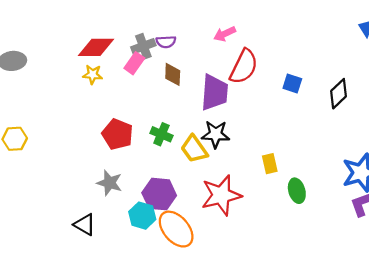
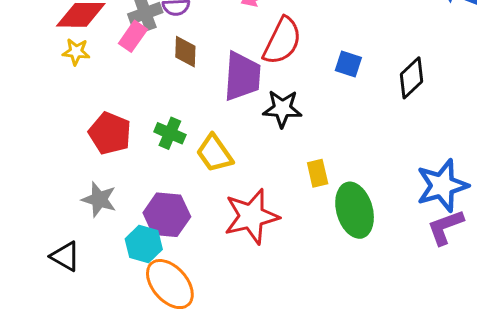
black star: (216, 134) -> (282, 109), moved
green ellipse: (297, 191) -> (355, 210), size x1.6
orange ellipse: (176, 229) -> (170, 284), moved

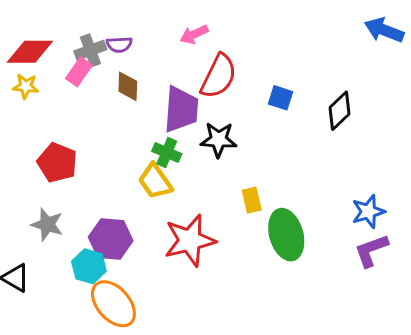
green cross: (170, 133) -> (167, 153), moved
blue star: (442, 186) -> (368, 212), size x0.7

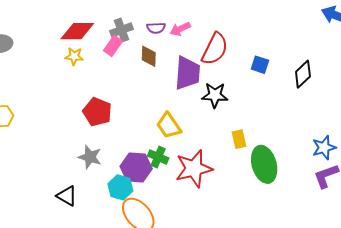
pink arrow: (194, 34) -> (180, 29), moved
purple semicircle: (119, 45) -> (156, 28), moved
green cross: (167, 153) -> (158, 157), moved

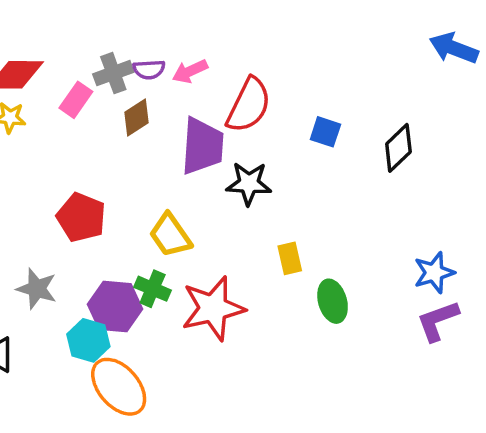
gray cross: (121, 30) -> (113, 73), moved
brown diamond: (149, 56) -> (136, 118), turned 55
red pentagon: (97, 112) -> (81, 217), moved
green ellipse: (264, 164) -> (333, 301), size x0.7

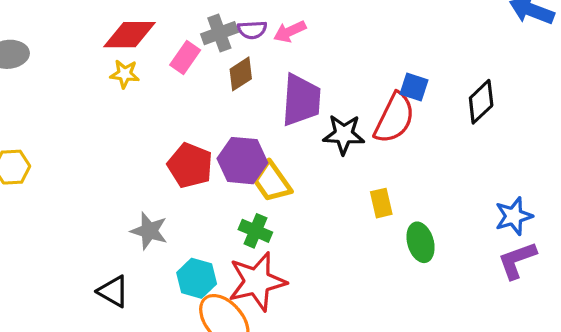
red semicircle: (249, 105) -> (394, 118), moved
purple hexagon: (115, 307) -> (242, 161), moved
red star: (213, 308) -> (257, 282), moved

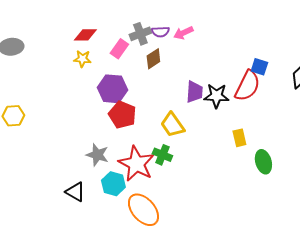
red diamond: (130, 35) -> (85, 35), size x0.7
purple trapezoid: (301, 100) -> (194, 92), moved, size x0.7
purple hexagon: (242, 161) -> (112, 89), moved
cyan hexagon: (197, 278) -> (113, 184), moved
red star: (257, 282) -> (136, 164), moved, turned -30

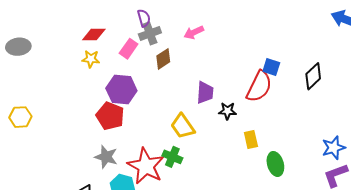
purple semicircle: (160, 32) -> (144, 18), moved, turned -102
black star: (216, 96) -> (227, 111), moved, size x0.7
red pentagon: (122, 115) -> (110, 116), moved

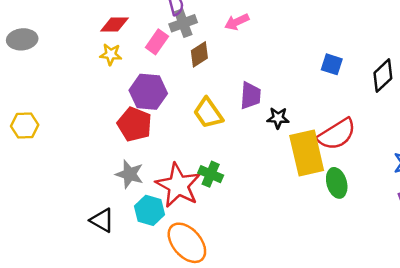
red semicircle: (259, 86) -> (337, 134), moved, turned 32
yellow trapezoid: (183, 126) -> (208, 113), moved
yellow rectangle: (251, 140) -> (307, 153), size x2.0

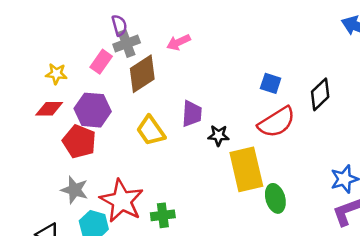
red diamond: (115, 24) -> (49, 109), moved
brown diamond: (199, 54) -> (142, 74), size x1.5
red semicircle: (337, 134) -> (277, 122), moved
green cross: (211, 174) -> (163, 215), moved, turned -30

